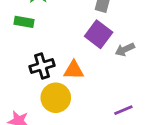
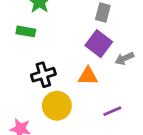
orange triangle: (74, 70) -> (88, 76), moved
purple line: (123, 110) -> (112, 111), moved

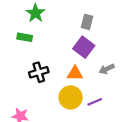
gray arrow: (124, 58) -> (107, 69), moved
yellow circle: (57, 106) -> (71, 97), moved

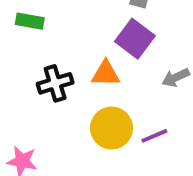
orange triangle: (75, 73) -> (106, 74), moved

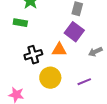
yellow circle: (111, 128) -> (50, 78), moved

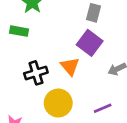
orange triangle: (59, 50) -> (70, 66), turned 49

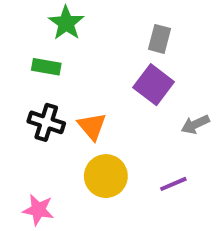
orange triangle: (70, 66) -> (92, 126), moved
black cross: (36, 73) -> (46, 122), moved, turned 35

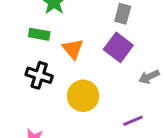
orange triangle: (92, 126) -> (73, 49), moved
yellow circle: (106, 176) -> (83, 96), moved

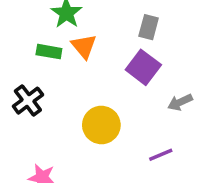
orange triangle: (73, 49) -> (84, 46), moved
black cross: (39, 75) -> (28, 101), moved, turned 35

